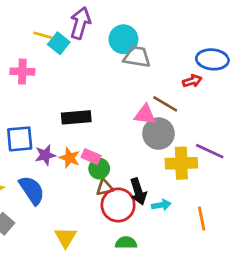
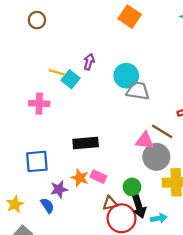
purple arrow: (80, 23) -> (89, 62), size x0.6
purple star: (45, 155) -> (59, 189), moved
green circle: (99, 169) -> (132, 187), moved
blue semicircle: (32, 190) -> (47, 206), size x0.6

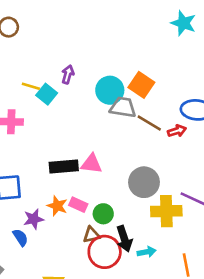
orange square: (130, 17) -> (141, 85), moved
brown line: (162, 131) -> (149, 123), moved
pink triangle: (145, 141) -> (91, 164), moved
green circle: (132, 187) -> (103, 214), moved

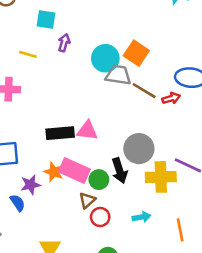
cyan square: (47, 94) -> (46, 20), moved, turned -30
pink rectangle: (78, 205) -> (74, 171), size x1.6
brown triangle: (91, 235) -> (87, 200), turned -30
black arrow: (124, 239) -> (120, 171), moved
red circle: (105, 252) -> (100, 217), size x0.6

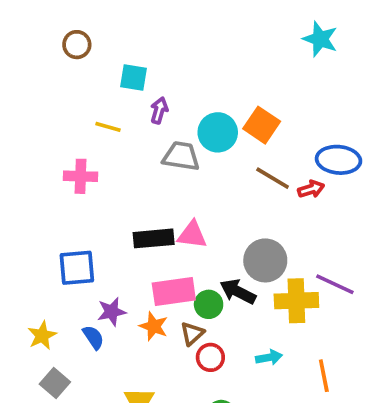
gray trapezoid: (118, 75) -> (181, 156), moved
pink rectangle: (74, 171) -> (174, 292), turned -32
black arrow: (120, 171) -> (238, 292), turned 135
orange star: (54, 172) -> (154, 326), moved

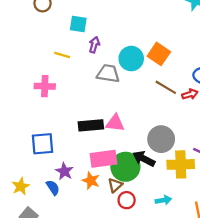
green circle: (209, 304) -> (125, 167), size x1.6
purple star: (112, 312) -> (64, 171), turned -30

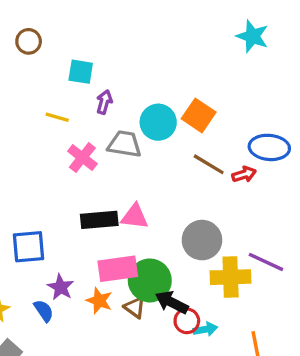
pink cross: (45, 86) -> (82, 158), moved, turned 36
black arrow: (144, 159) -> (172, 302), moved
brown triangle: (115, 185) -> (135, 307), turned -42
red circle: (127, 200) -> (187, 321), moved

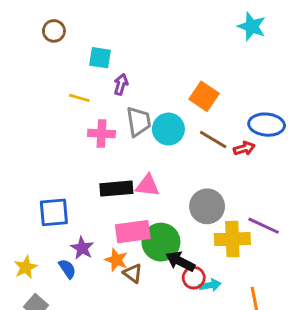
cyan circle: (158, 122) -> (168, 129), moved
gray trapezoid: (125, 144) -> (139, 122), turned 72
pink cross: (82, 158) -> (102, 133), turned -35
brown triangle: (135, 307) -> (133, 273), moved

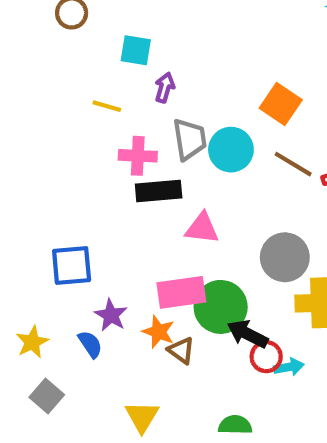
black rectangle: (116, 189) -> (159, 191), moved

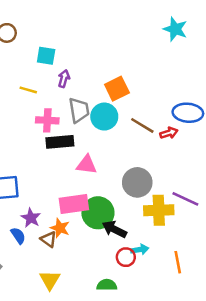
orange square: (281, 104) -> (117, 89), moved, turned 30
brown triangle: (181, 350) -> (49, 239), moved
red circle: (266, 357) -> (126, 257), moved

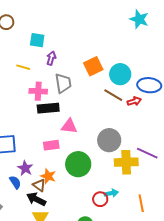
cyan circle: (104, 117) -> (120, 74), moved
pink rectangle: (74, 204) -> (51, 145), moved, size x0.7
black arrow: (114, 229) -> (36, 199), moved

